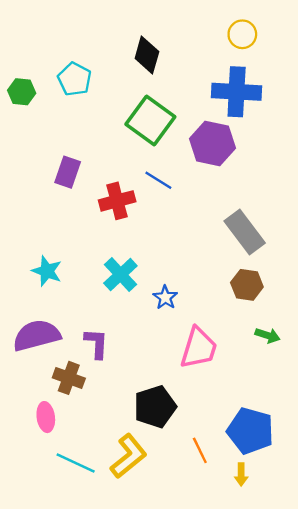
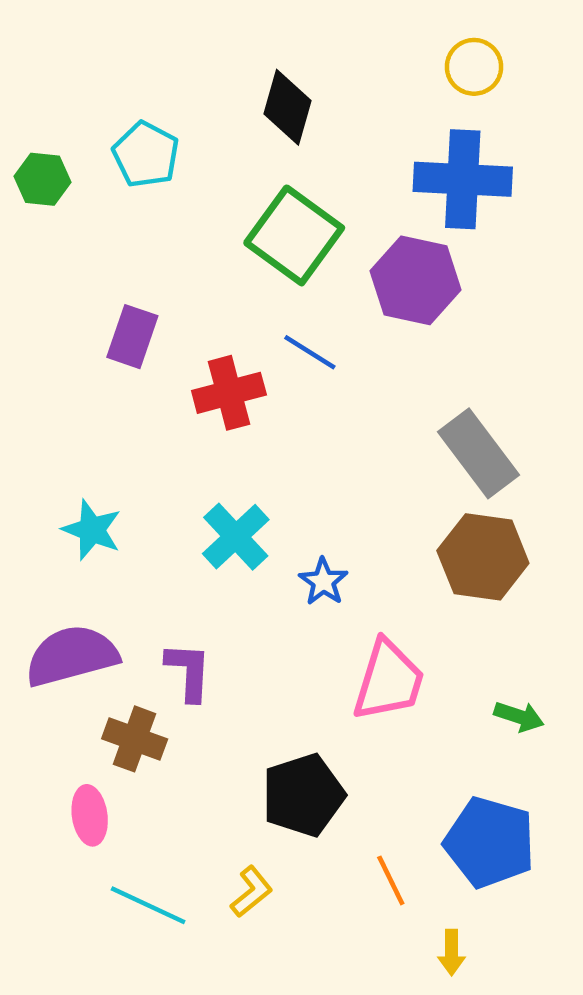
brown hexagon: (247, 285) -> (483, 557), size x1.4
green arrow: (268, 335) -> (519, 716), moved
yellow L-shape: (129, 456) -> (251, 892), size x0.6
yellow arrow: (241, 474) -> (452, 952), moved

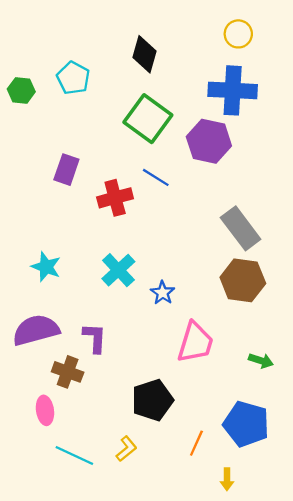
orange line: (391, 880) -> (196, 443), turned 50

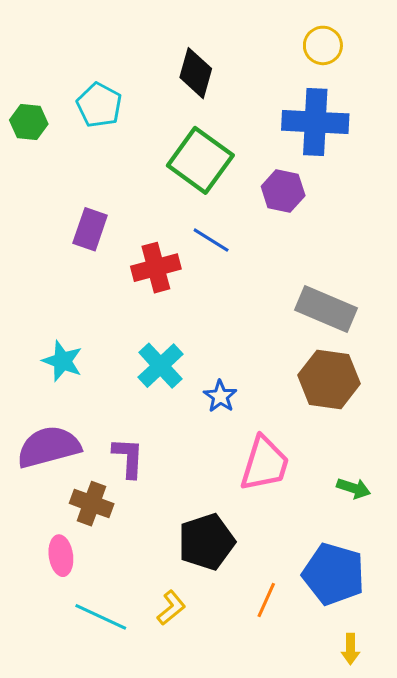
purple hexagon: (209, 141) -> (283, 191), size x0.7
gray rectangle: (241, 228) -> (326, 309), turned -30
yellow arrow: (227, 479) -> (350, 649), moved

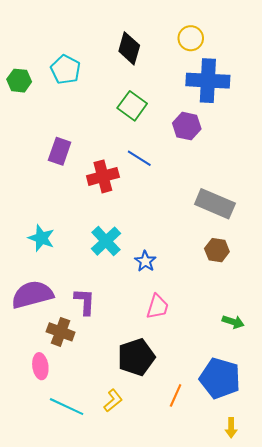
yellow circle: (323, 45) -> (191, 38), moved
green square: (200, 160) -> (132, 106), size x0.7
brown hexagon: (329, 379) -> (217, 250), size x0.6
pink trapezoid: (265, 464) -> (157, 307), moved, size x0.7

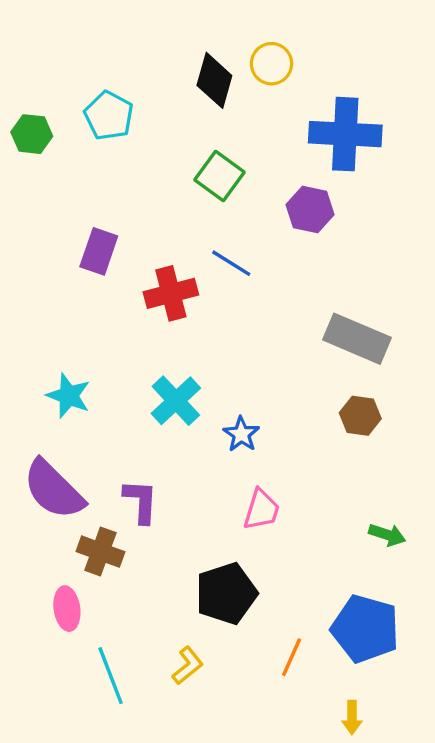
yellow circle: (191, 38) -> (271, 64), moved
purple semicircle: (32, 295) -> (54, 490), turned -120
cyan line: (67, 407) -> (111, 676), turned 44
yellow arrow: (231, 428) -> (352, 718), moved

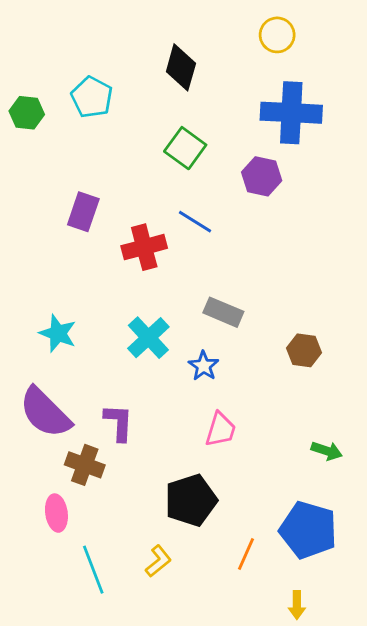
yellow circle: (271, 64) -> (277, 35), moved
gray rectangle: (357, 339) -> (223, 312), moved, size x0.7

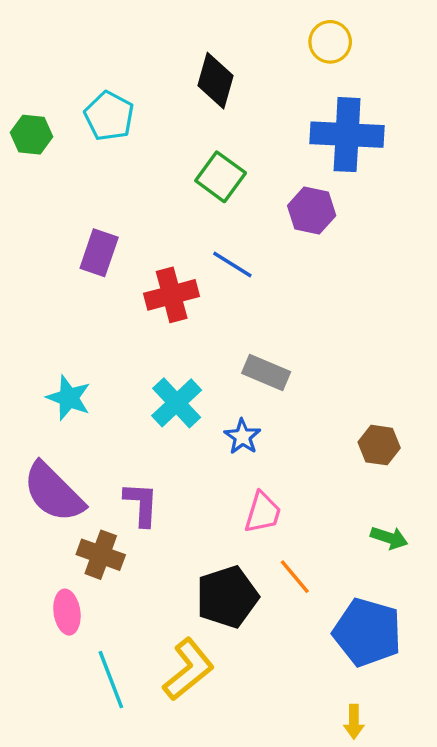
brown hexagon: (304, 350) -> (379, 445), moved
orange line: (246, 554) -> (295, 577), moved, turned -64
yellow L-shape: (158, 561) -> (188, 669), size x1.6

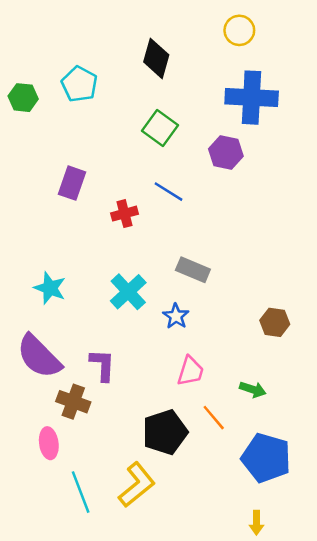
red cross: (172, 295) -> (125, 214), size x0.7
green arrow: (389, 538) -> (253, 389), moved

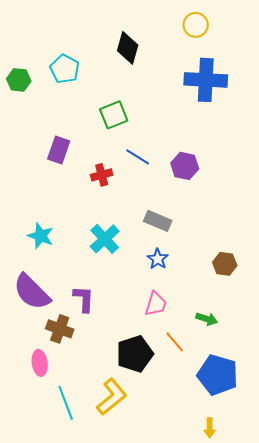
green square: (160, 128) -> (114, 115), moved, turned 32
purple hexagon: (226, 153) -> (185, 166), moved
blue star: (176, 316) -> (158, 259), moved

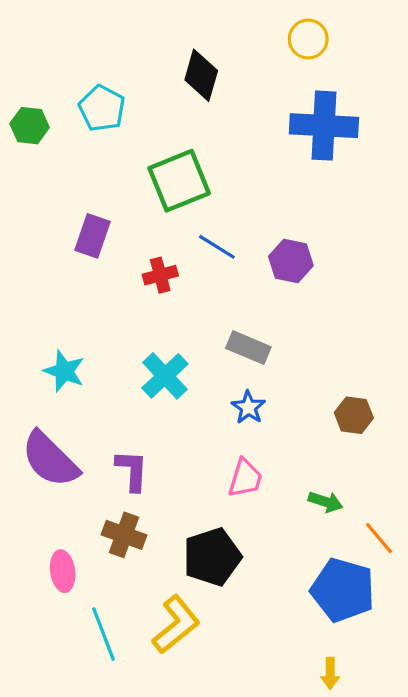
green square: (114, 115) -> (179, 181), size x1.4
brown cross: (60, 329) -> (124, 535), moved
orange line: (175, 342) -> (379, 538), moved

